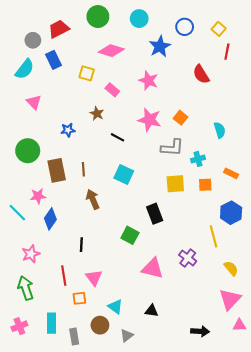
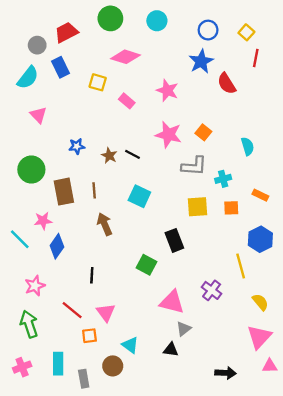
blue star: (160, 46) -> (201, 61), moved
brown star: (97, 114) -> (109, 156), moved
red line: (64, 276) -> (72, 310), turned -42
gray triangle: (127, 335) -> (184, 329), moved

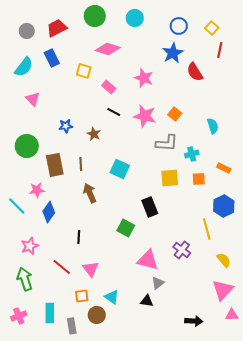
gray circle: (37, 45) -> (27, 31), moved
black line: (132, 154) -> (114, 112), moved
orange square: (89, 336) -> (82, 296), moved

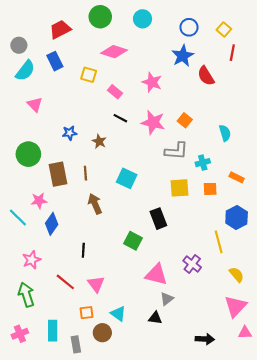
gray circle: (27, 31) -> (19, 45), moved

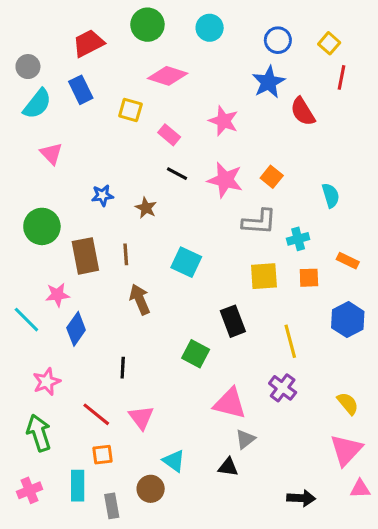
yellow line: (219, 242) -> (290, 341), moved
orange square: (86, 313) -> (102, 455), moved

